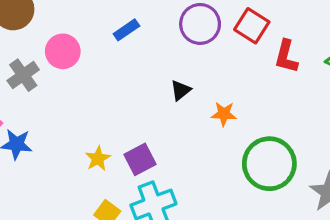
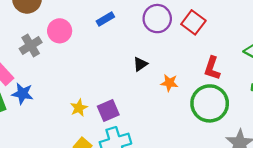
red L-shape: (286, 57) -> (212, 68), moved
green circle: (269, 164) -> (210, 103), moved

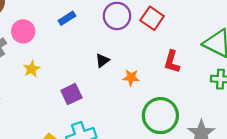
green circle: (210, 103) -> (160, 116), moved
yellow star: (79, 108) -> (32, 69), moved
purple square: (108, 110) -> (71, 94), moved

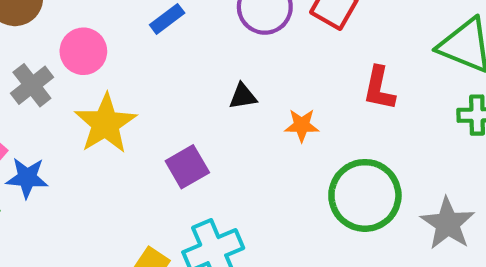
black triangle: (102, 60) -> (243, 96), turned 32
yellow star: (32, 69) -> (105, 124), size x1.8

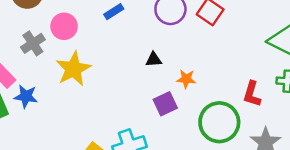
red L-shape: (379, 88) -> (252, 94), moved
purple square: (187, 167) -> (165, 104), moved

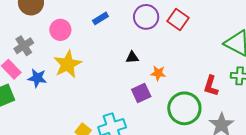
gray cross: (33, 43) -> (24, 46), moved
blue star: (26, 96) -> (37, 78), moved

